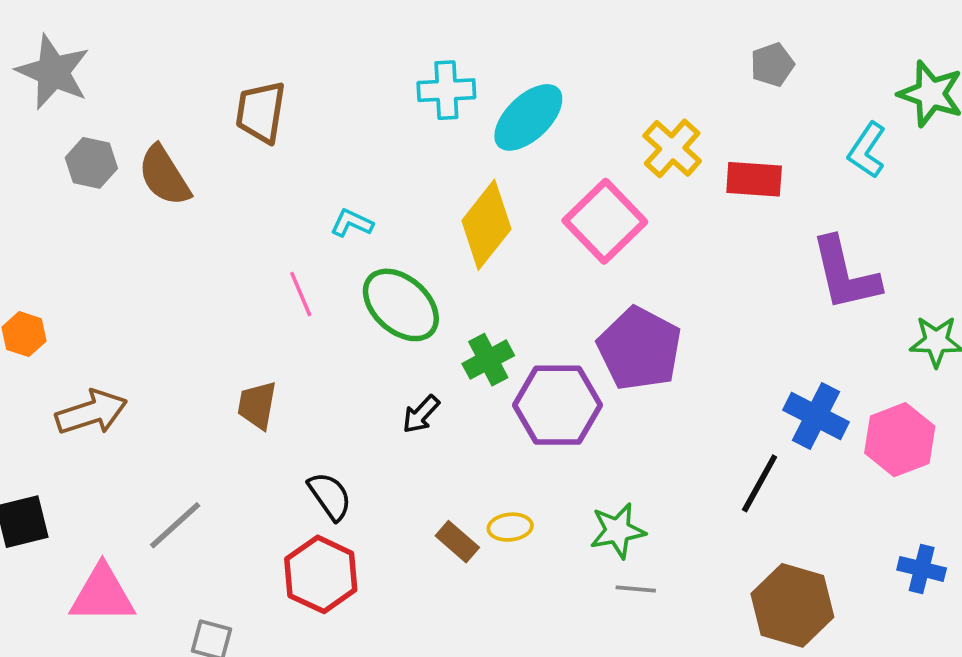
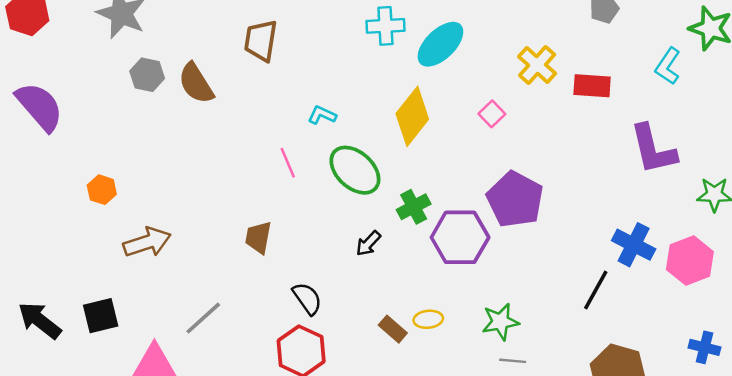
pink square: (605, 221) -> (492, 114), size x0.5

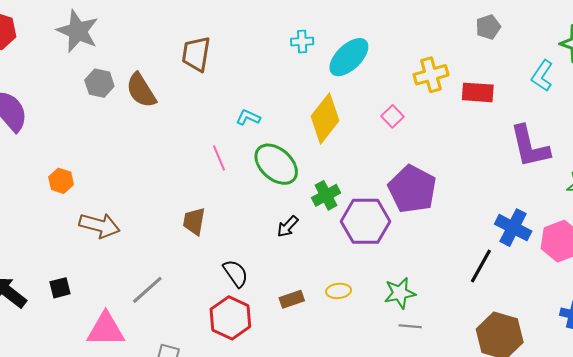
cyan cross: (385, 26) -> (302, 42), size x0.7
yellow cross: (537, 65) -> (431, 75), turned 32
brown arrow: (147, 242) -> (99, 225), turned 33
black square: (101, 316) -> (60, 288), size x0.7
brown rectangle: (393, 329) -> (292, 299), moved, turned -60

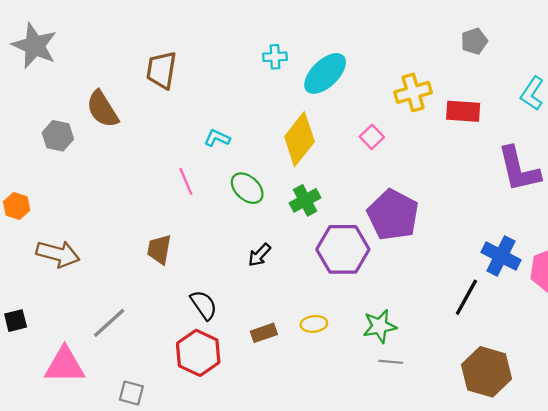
gray hexagon: (99, 83) -> (58, 136), moved
green ellipse: (276, 164) -> (247, 188), size x0.7
green cross: (326, 195) -> (305, 200), moved

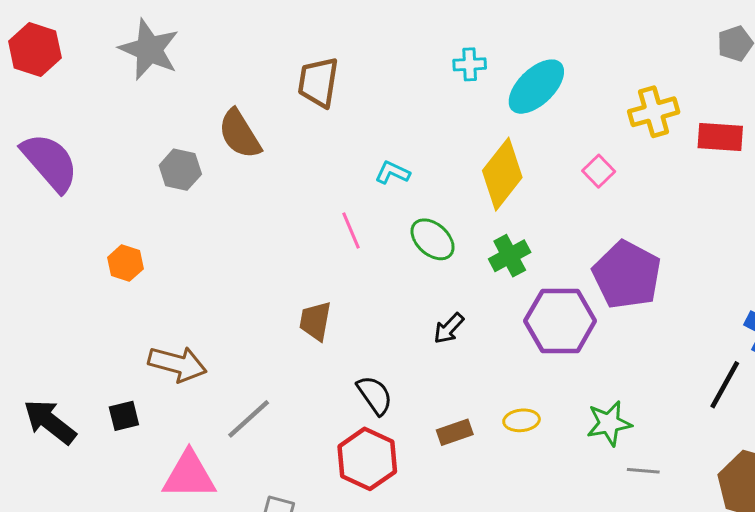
brown arrow: (58, 254) -> (177, 364), moved
gray line: (391, 362) -> (643, 471), moved

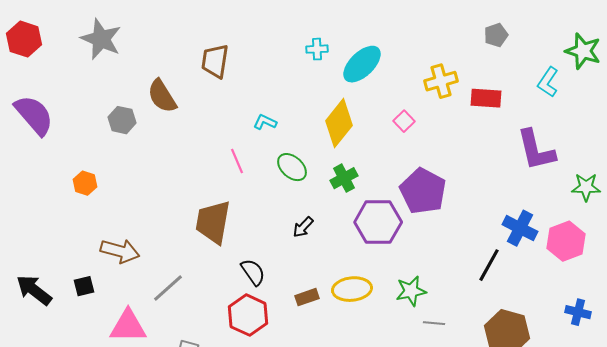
brown trapezoid: (315, 321) -> (213, 222), size x1.6
yellow ellipse: (522, 420) -> (352, 289), size x1.6

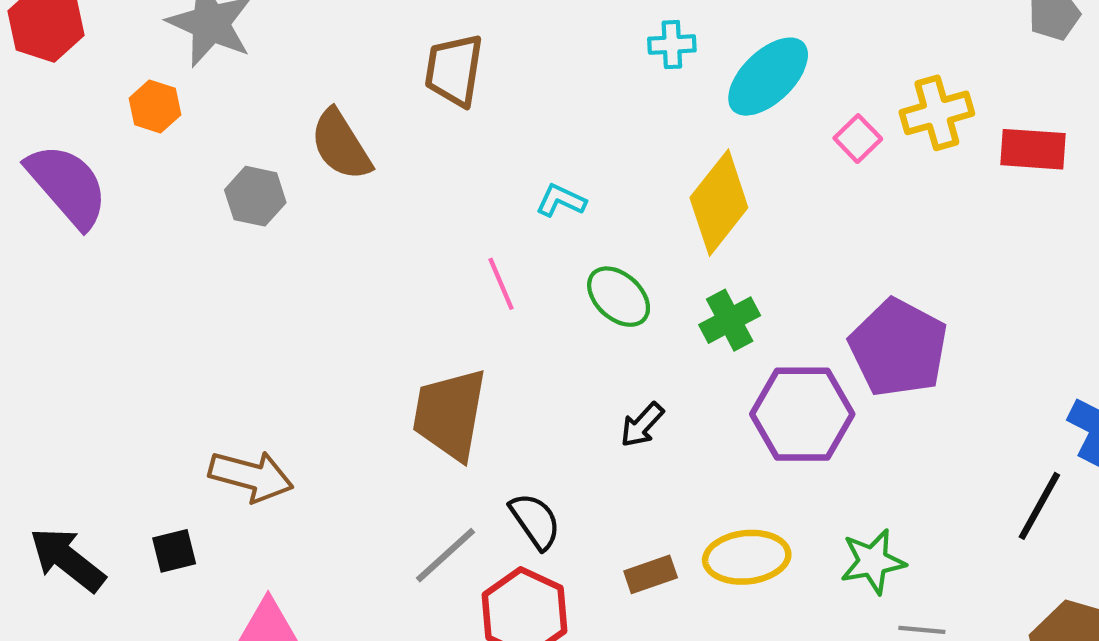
pink square: (404, 121) -> (858, 139), moved
orange hexagon: (85, 183) -> (155, 106), moved
gray line: (168, 288) -> (445, 555), moved

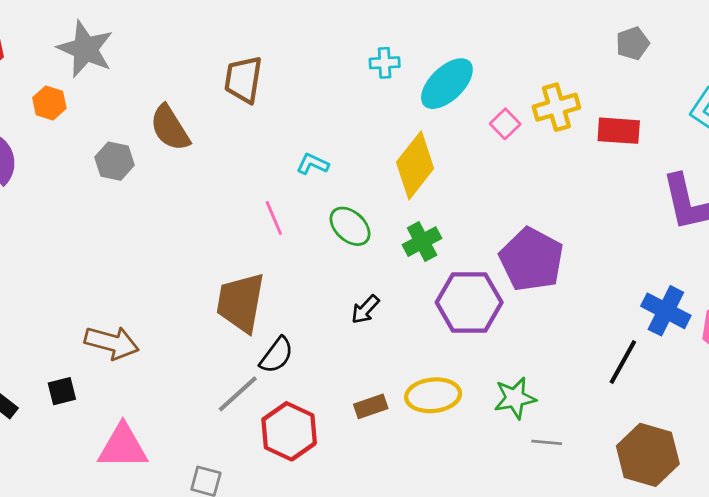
black semicircle: (535, 521) -> (277, 355), moved, turned 72

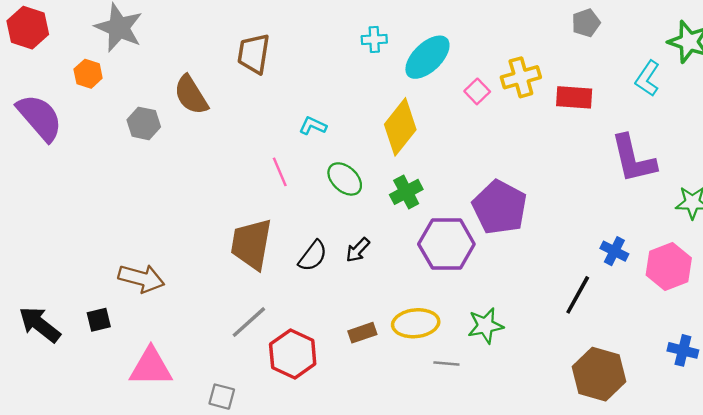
blue cross: (666, 311) -> (614, 251), size x0.7
black semicircle: (277, 355) -> (313, 256), moved
gray line: (547, 442) -> (446, 363), moved

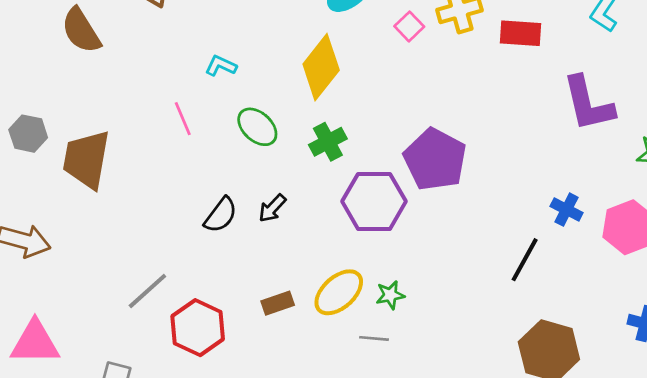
gray hexagon: (144, 123) -> (28, 134), moved
brown trapezoid: (251, 244) -> (86, 159), moved
yellow ellipse: (416, 323) -> (339, 292), turned -36
green star: (485, 326) -> (390, 295), moved, size x0.7

